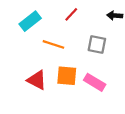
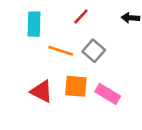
cyan rectangle: (30, 21) -> (34, 24), turned -50
gray square: (97, 44) -> (94, 51), moved, turned 30

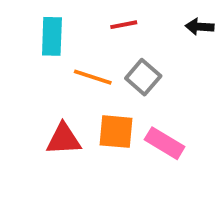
red line: (81, 16) -> (124, 25), turned 36
red triangle: (42, 91) -> (64, 139), turned -30

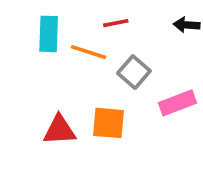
orange line: (93, 77) -> (89, 52), moved
pink rectangle: (165, 143) -> (178, 103), moved, turned -52

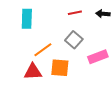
red line: (116, 23) -> (75, 13), moved
orange line: (89, 52) -> (43, 50), moved, turned -54

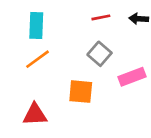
orange line: (43, 50) -> (38, 59), moved
red triangle: (33, 72) -> (35, 115), moved

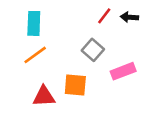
red line: (101, 17) -> (104, 16), moved, turned -42
red triangle: (35, 115) -> (44, 96), moved

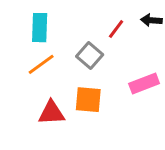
red line: (104, 16) -> (116, 29), moved
gray square: (93, 50) -> (90, 56), moved

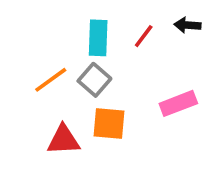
cyan rectangle: (40, 28) -> (98, 38), moved
gray square: (90, 56) -> (94, 80), moved

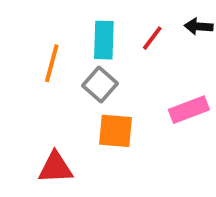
orange line: (51, 80) -> (52, 63), moved, turned -39
red triangle: (63, 140) -> (56, 168), moved

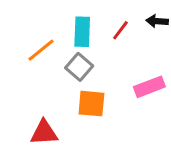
orange line: (52, 63) -> (41, 50), turned 36

